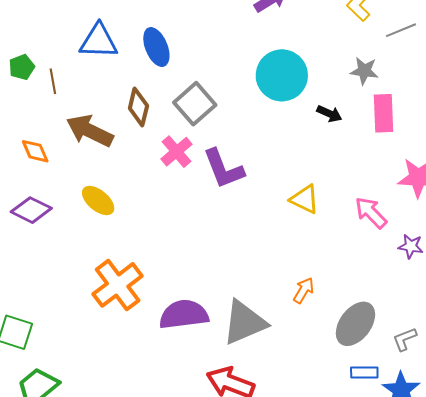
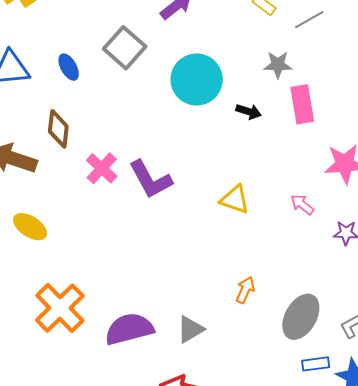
blue ellipse: (156, 47) -> (69, 67), size x0.7
gray square: (195, 104) -> (125, 48), moved
pink arrow: (371, 213) -> (302, 204), size x0.7
gray triangle: (244, 322) -> (190, 329), size x0.6

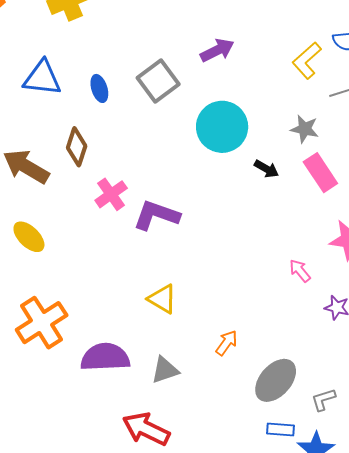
pink rectangle: (302, 104) -> (320, 173), turned -36
purple L-shape: (150, 179) -> (156, 215), turned 126
yellow triangle: (235, 199) -> (162, 299), moved

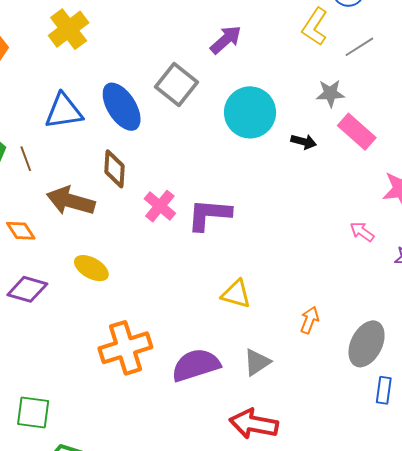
blue ellipse: (99, 88) -> (122, 107), size x1.8
orange cross: (42, 323) -> (125, 348), turned 30
blue rectangle: (280, 430) -> (384, 390), turned -72

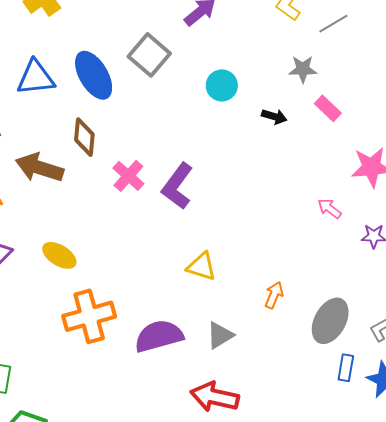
cyan circle: (250, 112) -> (222, 85), size x0.6
pink rectangle: (357, 132) -> (328, 108), size x0.7
purple L-shape: (209, 215) -> (177, 186), turned -60
yellow ellipse: (91, 268) -> (59, 255), moved

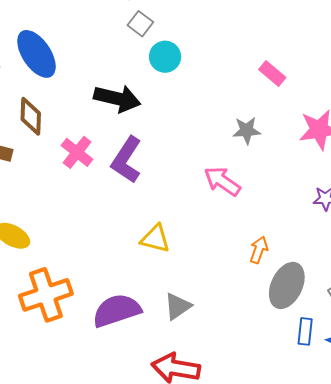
gray square: (149, 55) -> (140, 24), moved, size x0.6
gray star: (303, 69) -> (247, 130), moved
black arrow: (274, 116) -> (117, 99), moved, size x1.8
pink arrow: (330, 209) -> (222, 181), moved, size x1.5
orange arrow: (274, 295) -> (259, 250), moved

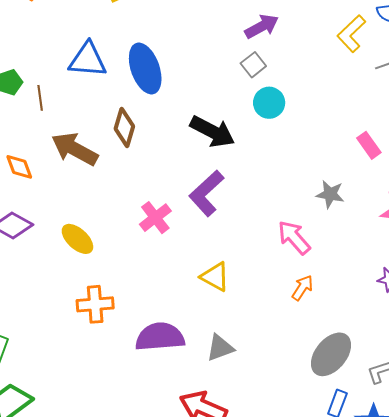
pink cross: (77, 152) -> (155, 218), moved
orange arrow: (259, 250) -> (302, 288), moved
orange cross: (46, 295) -> (95, 304), size x0.7

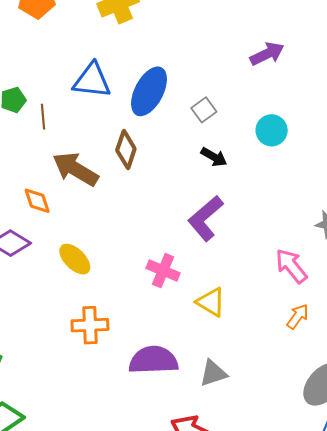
gray square: (253, 65) -> (204, 110), moved
blue ellipse: (145, 68) -> (149, 91), turned 45
black arrow: (212, 131) -> (214, 157), size x0.6
orange diamond: (19, 167) -> (37, 201), moved
pink cross: (155, 218) -> (163, 271), moved, turned -32

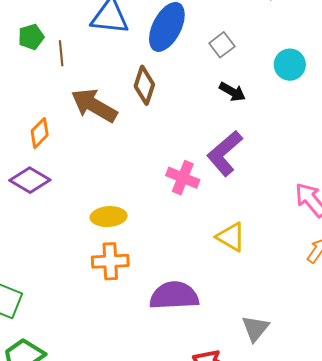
orange diamond: (37, 201) -> (40, 133), moved, turned 64
yellow ellipse: (75, 259) -> (109, 217), moved, turned -48
pink cross: (163, 271) -> (183, 178), moved
gray triangle: (213, 373) -> (255, 328), moved, turned -32

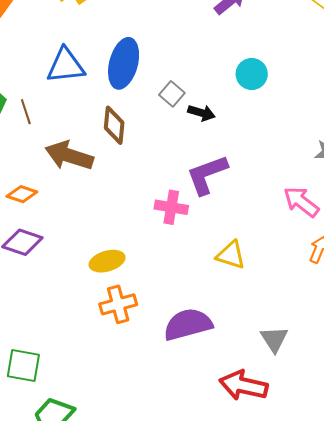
gray square: (222, 45) -> (172, 94), moved
orange diamond: (40, 133) -> (22, 194), turned 76
purple L-shape: (225, 153) -> (207, 175), turned 33

